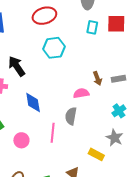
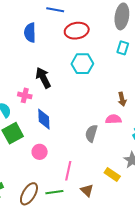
pink semicircle: (81, 93) -> (113, 119), moved
blue diamond: (33, 102) -> (44, 119), moved
pink line: (53, 133) -> (68, 171), moved

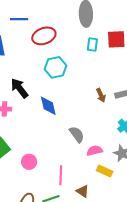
blue diamond: (44, 119) -> (48, 106), moved
pink semicircle: (113, 119) -> (95, 151), moved
gray semicircle: (91, 133) -> (77, 134), turned 138

